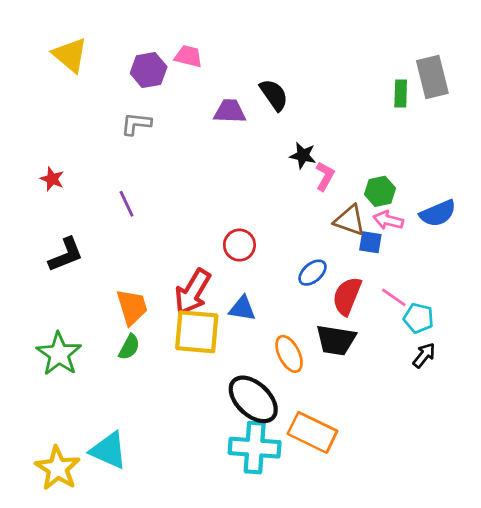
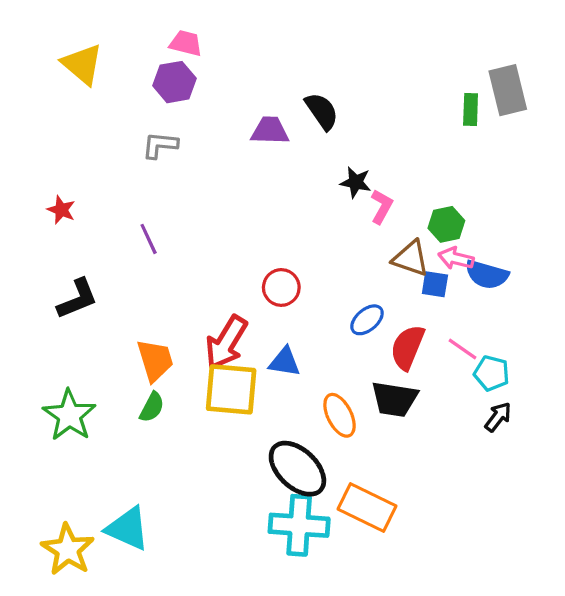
pink trapezoid: (188, 56) -> (186, 43), moved
blue semicircle: (438, 213) -> (487, 275), moved, turned 39

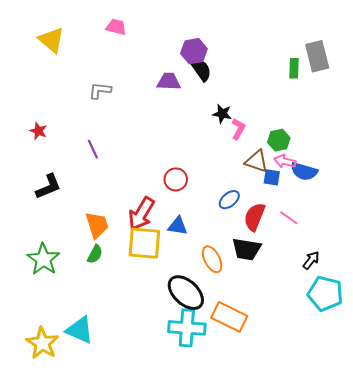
purple hexagon: (175, 82) -> (194, 51), moved
cyan pentagon: (492, 373) -> (325, 294), moved, size x1.6

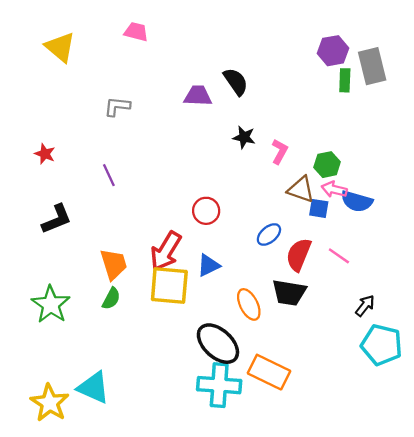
purple hexagon: (194, 51) -> (333, 51), moved
black star: (222, 114) -> (244, 137), moved
blue triangle: (178, 226) -> (208, 265), turned -35

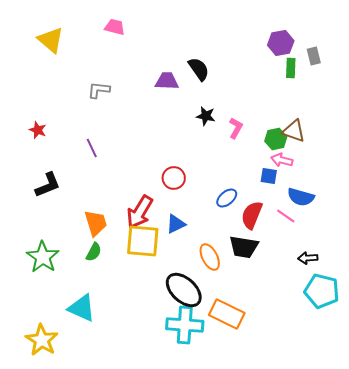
gray rectangle: (372, 66) -> (314, 56), size x0.6
brown triangle: (301, 189) -> (294, 131), moved
blue semicircle: (357, 201) -> (301, 197), moved
black arrow: (365, 306) -> (308, 258), turned -132
cyan triangle: (93, 387) -> (82, 308), moved

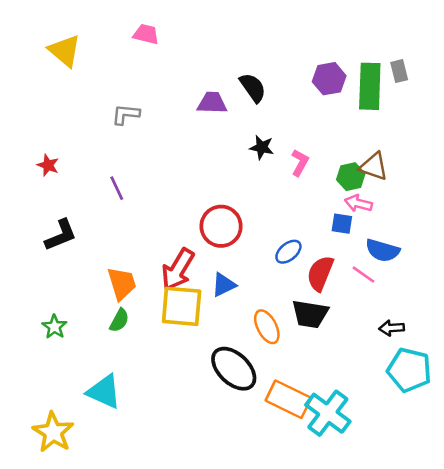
purple hexagon: (281, 43) -> (329, 79), moved
green rectangle: (291, 68) -> (370, 86), size x1.8
red circle: (174, 178) -> (221, 226), size x1.4
green star: (43, 257) -> (54, 327), size x0.6
cyan cross: (185, 325) -> (328, 413), moved, turned 33

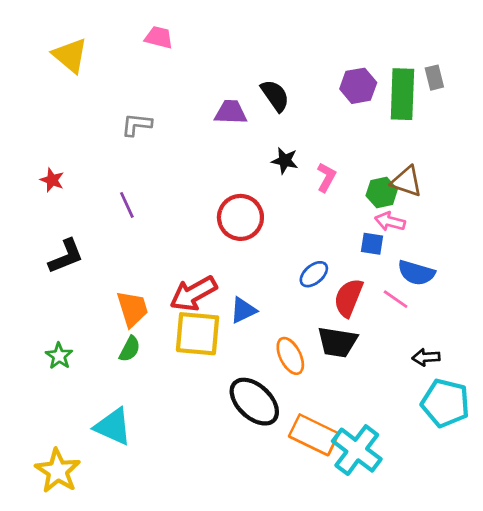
red circle: (221, 226) -> (240, 217), moved
red arrow: (178, 269) -> (193, 294), turned 30

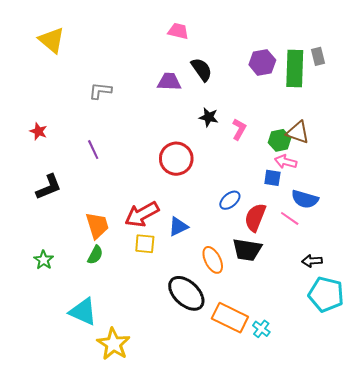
pink trapezoid: (159, 37) -> (178, 31), moved
yellow square: (198, 334) -> (145, 244), size x0.6
cyan cross: (357, 450) -> (261, 329), size x0.5
yellow star: (58, 471) -> (113, 344), moved

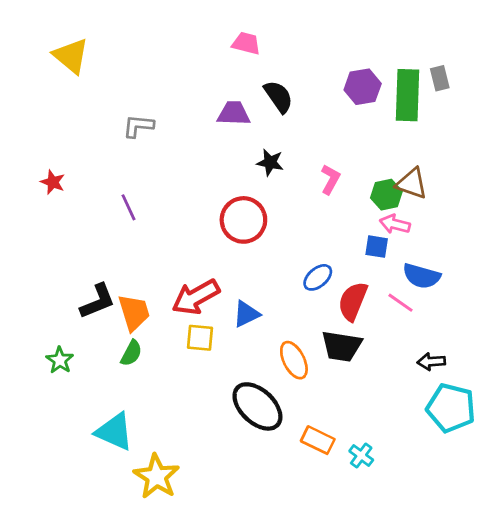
black star: (209, 117) -> (270, 162), moved
black L-shape: (49, 187) -> (98, 301), moved
orange rectangle: (230, 318) -> (318, 440), size x0.7

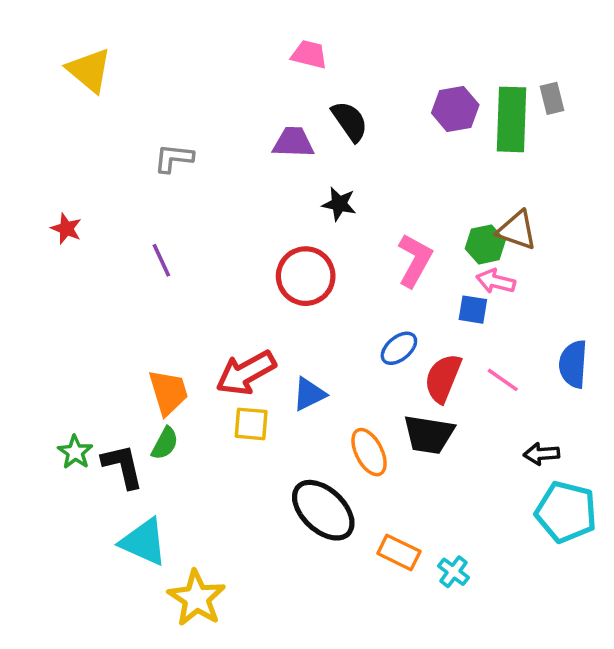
pink L-shape: (330, 179) -> (415, 260), moved, size x1.4
blue semicircle: (422, 276) -> (573, 364), moved, turned 78
black L-shape: (98, 301) -> (123, 466), moved, turned -81

